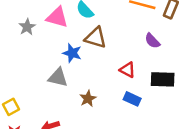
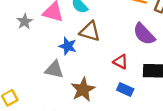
purple semicircle: (152, 41) -> (144, 34), size x1.5
brown star: (88, 99) -> (83, 89), size x1.5

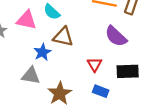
blue star: (68, 46) -> (42, 52), turned 30
red triangle: (121, 62) -> (95, 64), turned 35

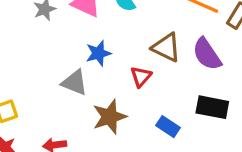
brown triangle: (63, 37) -> (166, 47), moved
red triangle: (95, 64) -> (141, 77), moved

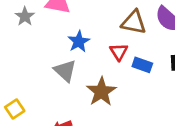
gray triangle: (75, 83) -> (65, 71), turned 35
blue rectangle: (168, 127) -> (142, 65), moved

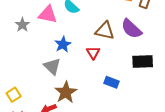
blue rectangle: (142, 65) -> (111, 82), moved
brown star: (101, 92) -> (66, 92), moved

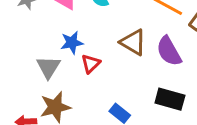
red triangle: (93, 53) -> (91, 64), moved

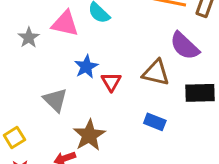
brown triangle: (133, 42) -> (156, 73), moved
gray triangle: (48, 67) -> (55, 100), moved

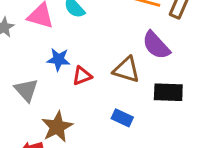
blue star: (86, 67) -> (58, 59), turned 30
red triangle: (111, 82) -> (82, 76), turned 36

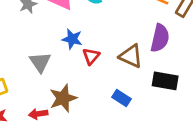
purple semicircle: (156, 45) -> (160, 38), turned -132
red triangle: (82, 76) -> (91, 56), turned -36

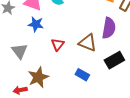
blue star: (72, 39) -> (36, 24), moved
black rectangle: (165, 81) -> (114, 60), turned -36

